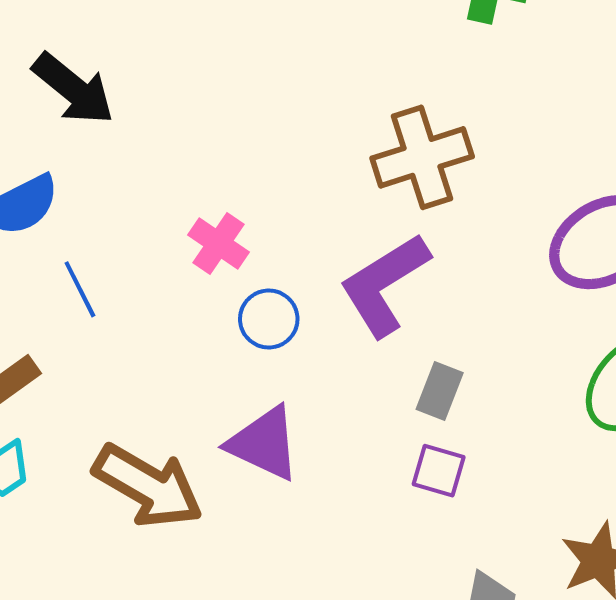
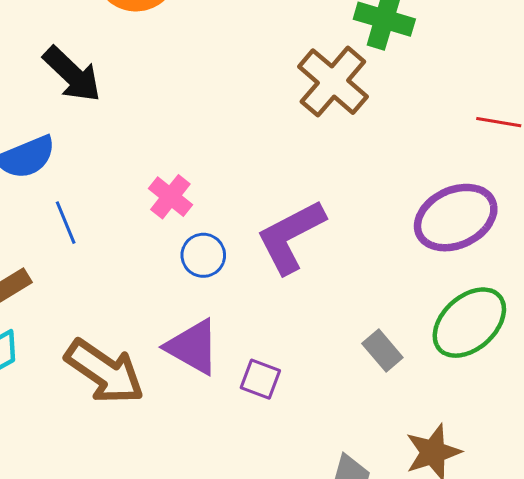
brown cross: (422, 157) -> (333, 82), moved, turned -36
gray rectangle: (440, 391) -> (382, 351), moved, turned -66
purple square: (439, 471) -> (260, 379), moved

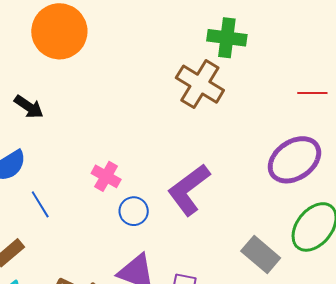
black arrow: (72, 74) -> (29, 107), size x0.7
gray rectangle: (382, 351) -> (261, 254), size x1.4

